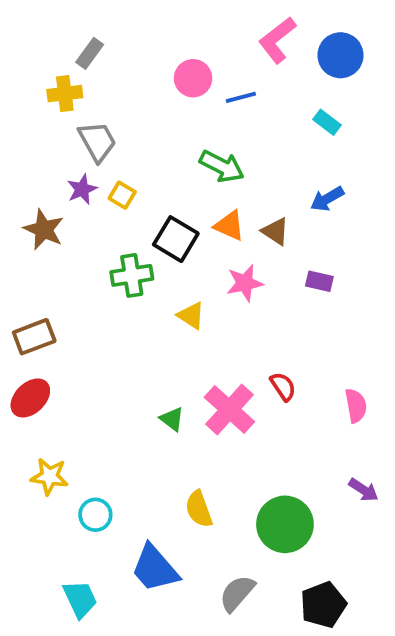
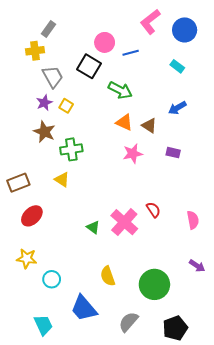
brown star: (44, 229) -> (44, 132), moved
black square: (176, 239) -> (89, 66), moved
yellow triangle: (191, 316) -> (62, 180), moved
red ellipse: (30, 398) -> (32, 216), moved

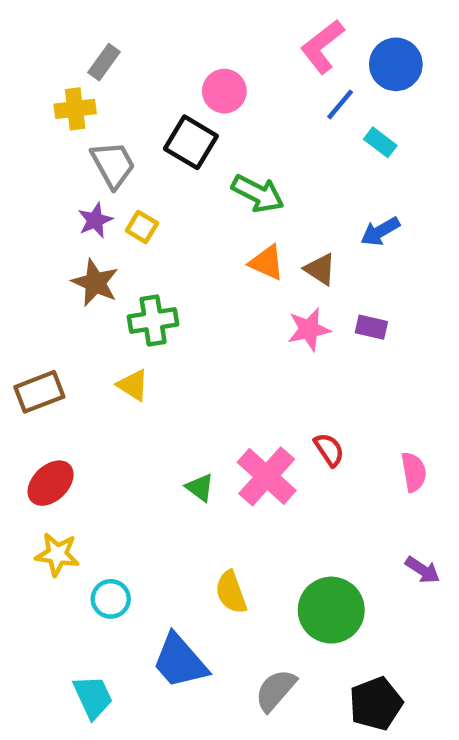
blue line: (131, 53) -> (340, 104), moved, turned -35
pink star: (133, 154) -> (309, 329), moved
red ellipse: (32, 216) -> (51, 483), moved

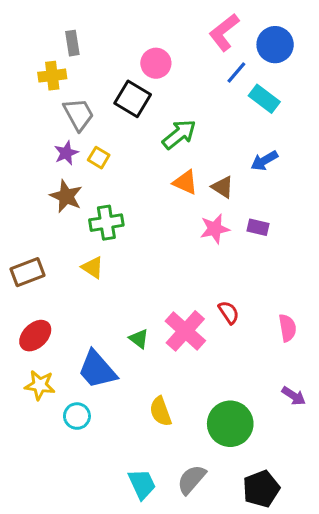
gray rectangle: (104, 62) -> (72, 43), turned -45
cyan rectangle: (380, 142) -> (264, 99), size x1.4
green arrow: (258, 194) -> (179, 134), turned -66
blue trapezoid: (180, 661) -> (97, 370), moved
cyan trapezoid: (93, 697) -> (142, 484), moved

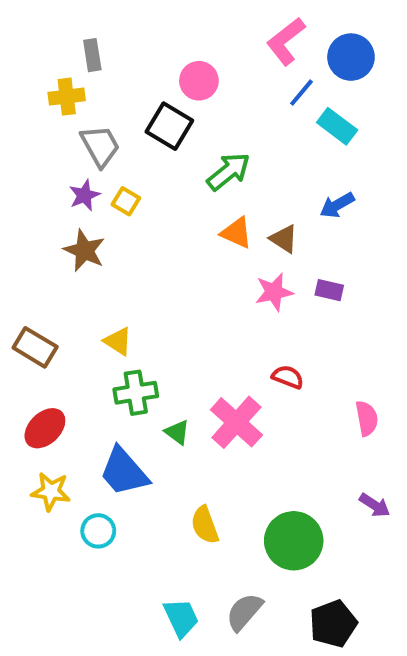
green cross: (106, 223) -> (136, 393), moved
brown rectangle: (27, 272) -> (35, 347), turned 52
red semicircle: (229, 312) -> (288, 377), moved, turned -35

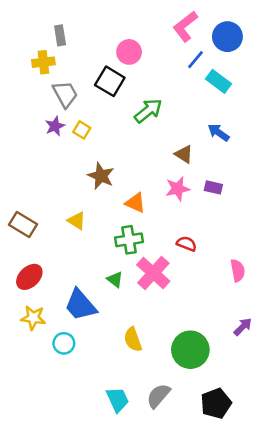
blue arrow: (337, 205) -> (218, 132), turned 65
orange triangle: (236, 233) -> (135, 203), moved
brown star: (84, 251) -> (101, 176), moved
green cross: (136, 393) -> (129, 240), moved
purple arrow: (375, 505) -> (243, 327), turned -78

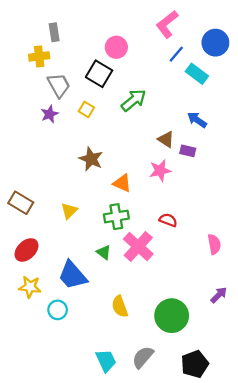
blue circle: (227, 37) -> (215, 43), moved
yellow square: (82, 130) -> (86, 109), moved
purple rectangle: (213, 187) -> (188, 151), moved
yellow triangle: (77, 221) -> (69, 211), moved, turned 42

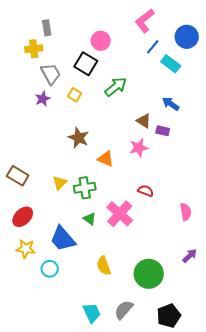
green cross: (116, 217) -> (85, 188), moved

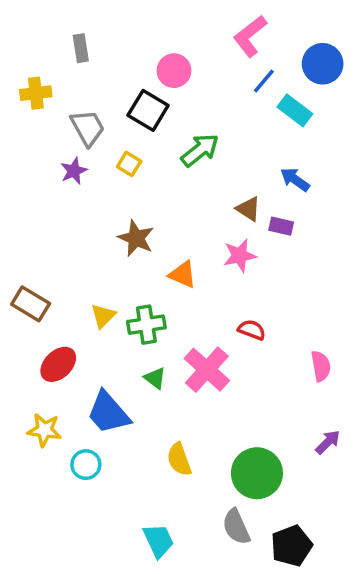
yellow cross: (34, 49) -> (36, 93), moved
red ellipse: (23, 217) -> (58, 364), moved
gray semicircle: (124, 310) -> (236, 527), moved, turned -65

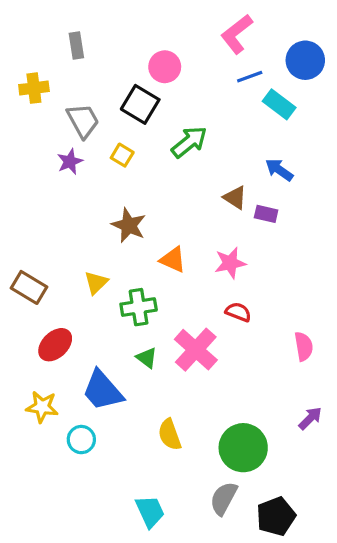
blue line: (264, 81) -> (250, 77), turned 30
pink star: (240, 256) -> (230, 263), moved
yellow triangle: (103, 316) -> (96, 283), moved
gray semicircle: (236, 527) -> (224, 498), turned 52

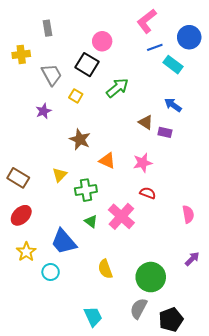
purple star: (70, 162) -> (43, 111), moved
red ellipse: (55, 345) -> (21, 215), moved
yellow star: (42, 407) -> (26, 252), turned 30

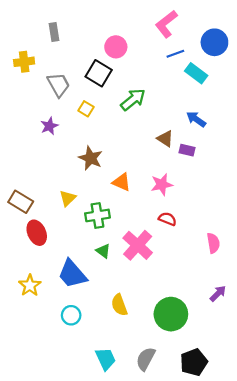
red ellipse: (21, 215) -> (37, 233), moved, turned -70
cyan circle: (51, 272) -> (71, 315), moved
gray semicircle: (139, 308) -> (146, 359), moved

